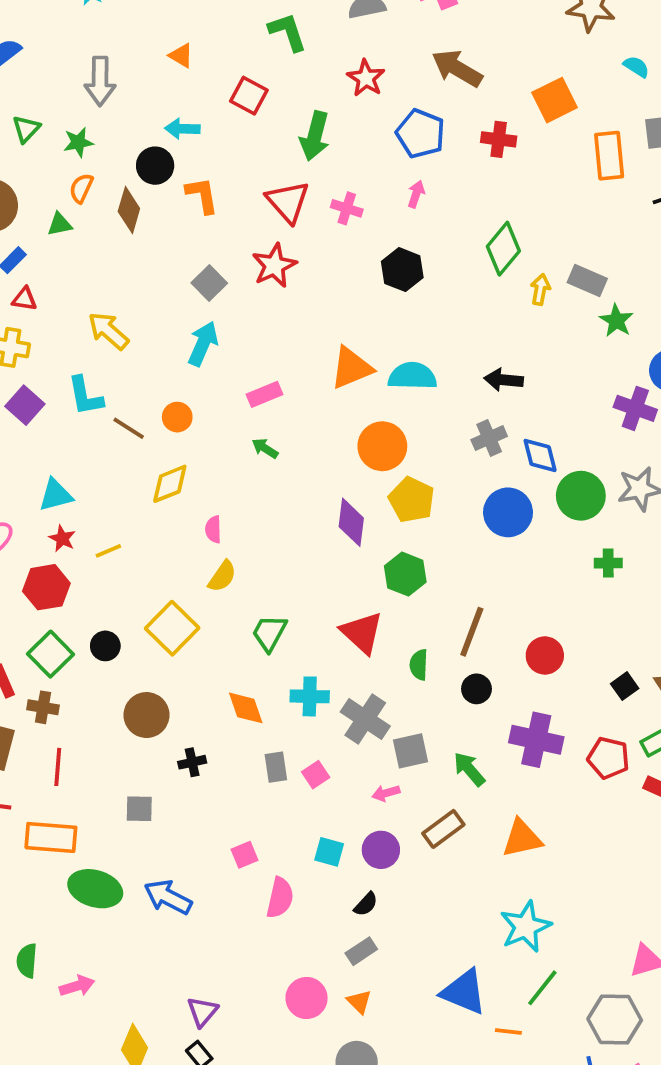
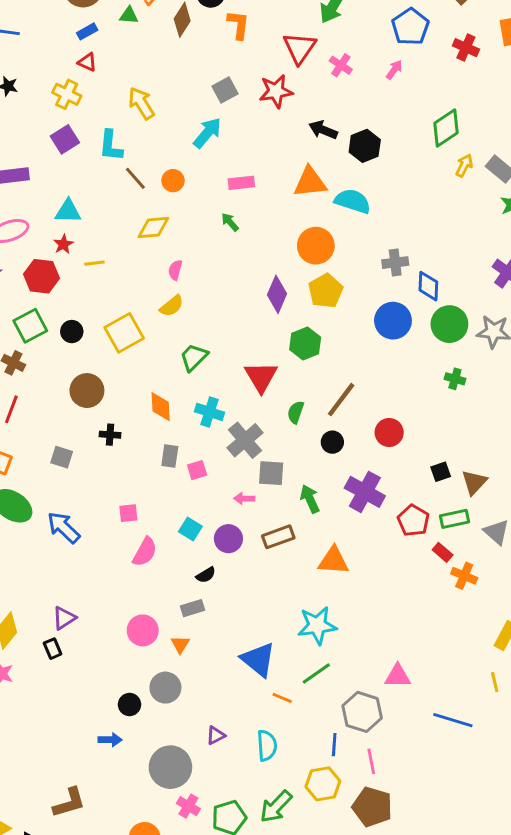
black hexagon: (402, 270) -> (365, 146), moved
black arrow: (504, 380) -> (323, 130), moved

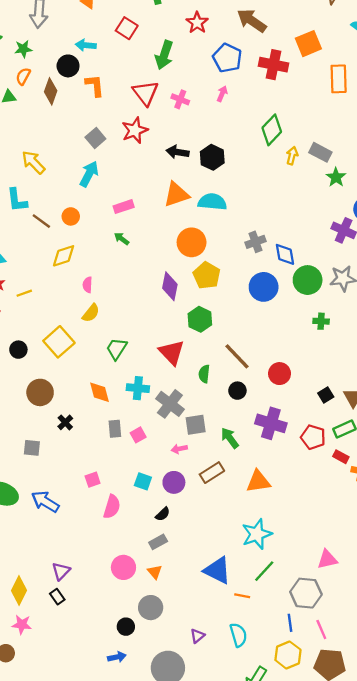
red cross: (466, 48) -> (273, 65), size x1.4
brown line: (341, 400) -> (237, 356), turned -68
black cross: (110, 435) -> (65, 422), turned -35

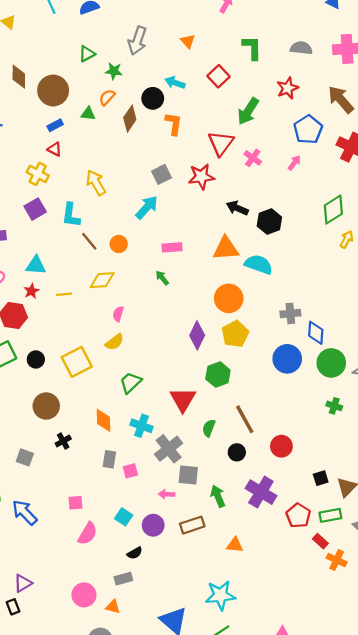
yellow line: (24, 293) -> (64, 294), moved
orange triangle: (258, 481) -> (235, 545), size x0.7
orange triangle: (155, 572) -> (113, 607), turned -49

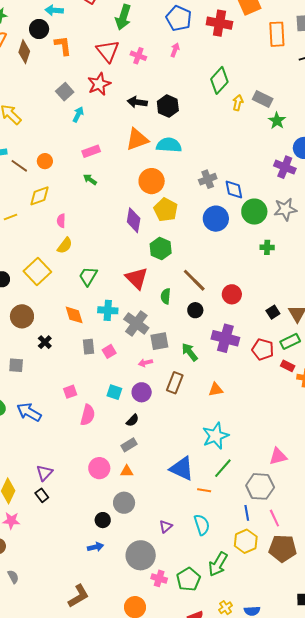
cyan arrow: (147, 207) -> (78, 114), moved, size x0.7
brown rectangle: (192, 525) -> (175, 383), turned -35

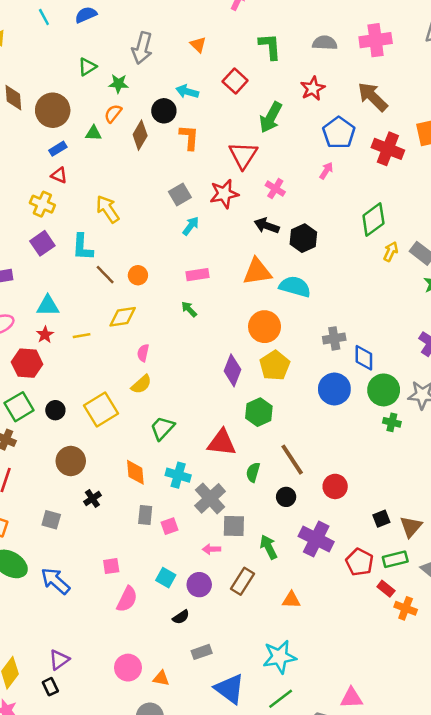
pink cross: (138, 56) -> (275, 189), moved
green cross: (267, 247) -> (392, 422), moved
red triangle: (137, 278) -> (222, 443), turned -50
gray rectangle: (129, 445) -> (202, 652), moved

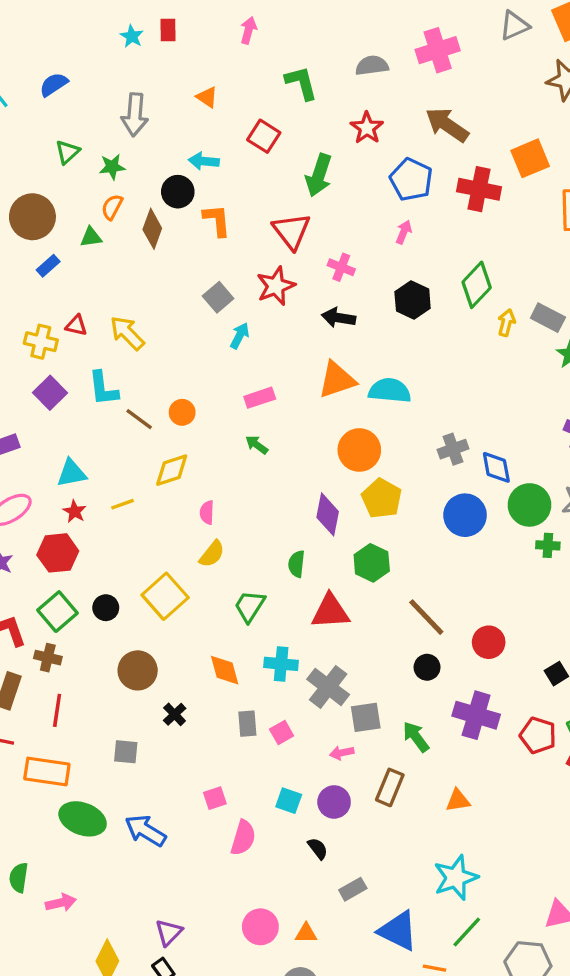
red triangle: (59, 175) -> (76, 325), moved
black hexagon: (303, 238) -> (413, 300), moved
green semicircle: (253, 472) -> (296, 564), moved
black semicircle: (181, 617) -> (318, 849), turned -84

